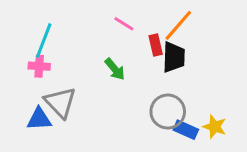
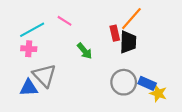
pink line: (124, 24) -> (64, 21), moved
cyan line: (44, 40) -> (32, 30), turned 40
blue rectangle: (186, 130) -> (147, 83), moved

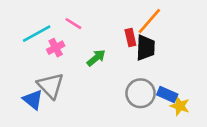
pink cross: (29, 49) -> (56, 48), moved, turned -32
green arrow: (85, 51) -> (96, 58), turned -90
blue triangle: (29, 88) -> (33, 100), turned 42

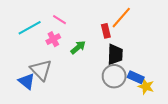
pink cross: (56, 48) -> (53, 39), moved
black trapezoid: (146, 48) -> (115, 55), moved

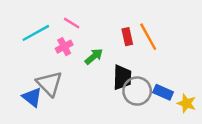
orange line: (121, 18) -> (148, 37), moved, turned -70
black trapezoid: (115, 55) -> (122, 77), moved
yellow star: (146, 86) -> (187, 103), moved

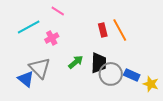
pink line: (72, 23) -> (58, 11), moved
green arrow: (94, 56) -> (76, 62), moved

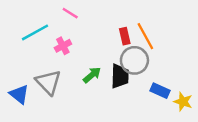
gray circle: (111, 74) -> (134, 60), moved
blue triangle: (26, 79) -> (19, 94), moved

